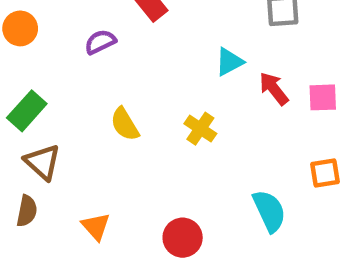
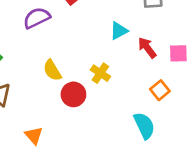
purple semicircle: (100, 42) -> (37, 18), size x1.4
orange square: (325, 173) -> (160, 90), moved, turned -30
red circle: (183, 238) -> (73, 94), moved

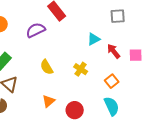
orange square: (160, 90) -> (112, 81), moved
red circle: (73, 94) -> (75, 110), moved
orange triangle: (34, 135) -> (49, 101), moved, turned 32

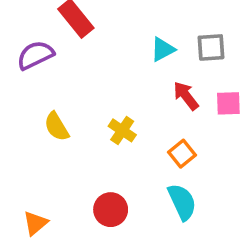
gray square: (118, 16) -> (211, 47), moved
cyan triangle: (94, 39) -> (163, 49), moved
orange triangle: (49, 101) -> (35, 223), moved

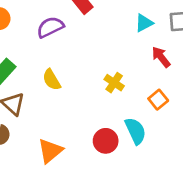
yellow semicircle: (57, 127) -> (52, 80), moved
cyan semicircle: (182, 202) -> (135, 131), moved
orange triangle: (35, 223) -> (50, 151), size x1.4

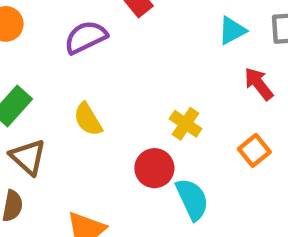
cyan semicircle: (135, 131) -> (192, 199), moved
red circle: (106, 141) -> (154, 168), moved

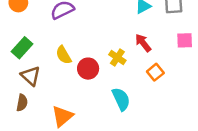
red arrow: (259, 84) -> (143, 43), moved
red circle: (154, 168) -> (88, 69), moved

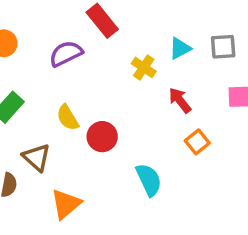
yellow cross: (117, 58) -> (144, 67), moved
brown triangle: (31, 76) -> (37, 157), moved

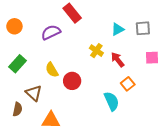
yellow cross: (144, 67) -> (96, 51), moved
cyan semicircle: (149, 180) -> (112, 101), moved
orange triangle: (66, 204) -> (51, 120), turned 42

